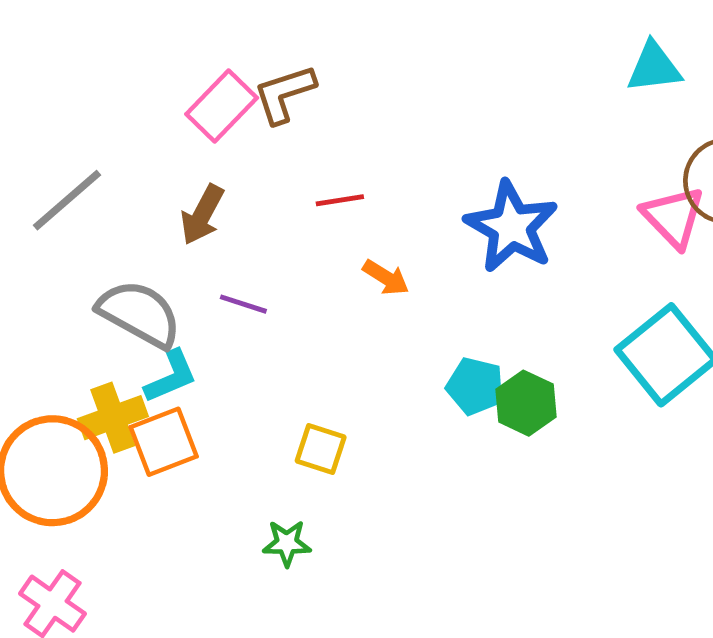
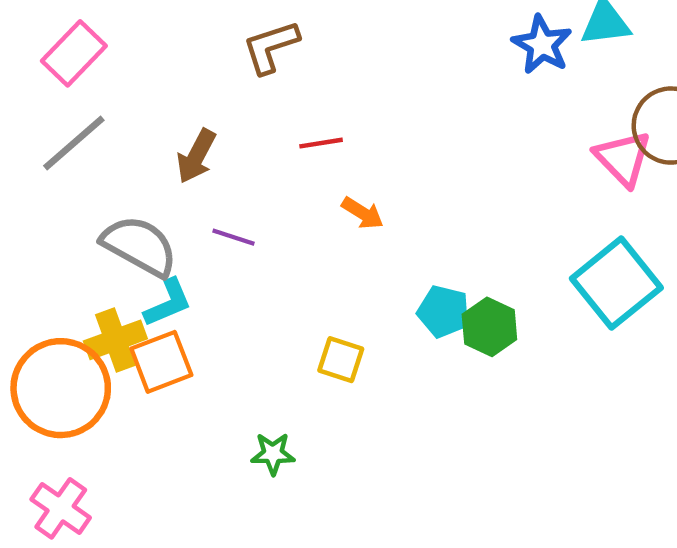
pink rectangle: (222, 106) -> (74, 53), moved
blue star: (511, 227) -> (542, 45), moved, size x0.7
yellow square: (321, 449) -> (341, 360), moved

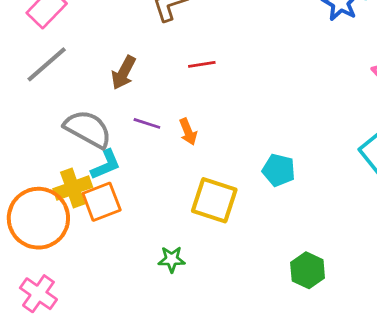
orange arrow: (363, 213) -> (188, 132), moved, turned 36
green hexagon: (489, 327) -> (308, 270), moved
yellow square: (341, 360) -> (214, 200), size x1.6

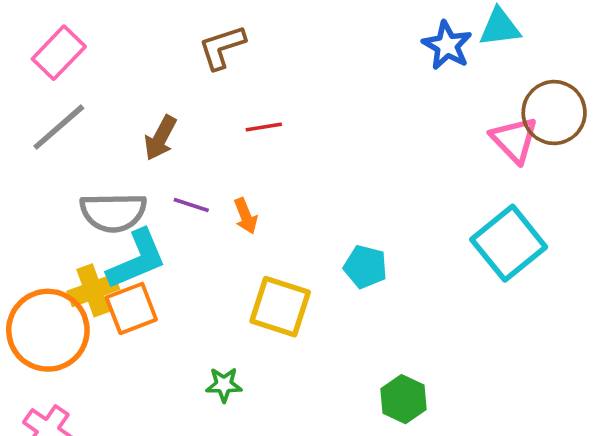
gray semicircle: (88, 129) -> (113, 212), turned 150
cyan L-shape: (106, 165) -> (137, 259), size x1.5

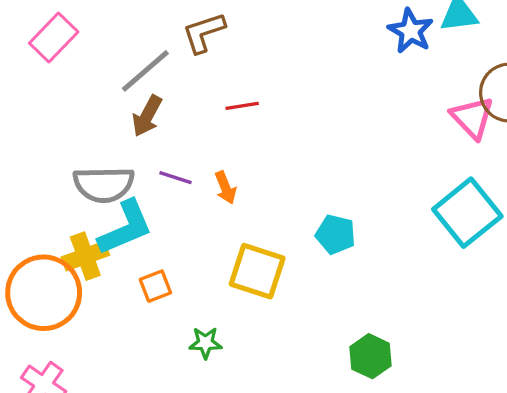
gray line: (59, 127) -> (145, 71), moved
orange square: (131, 308) -> (155, 286), moved, size x0.7

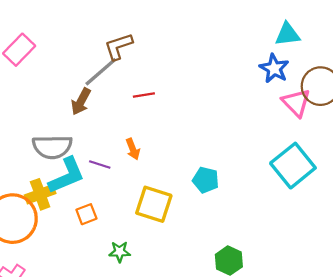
blue star: (411, 31) -> (274, 68), moved
gray line: (145, 71) -> (101, 72), moved
purple line: (175, 178) -> (100, 164), moved

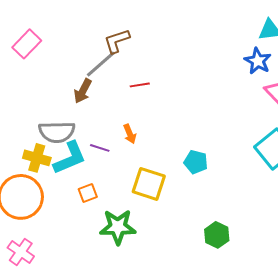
yellow cross: (40, 194) -> (37, 158), moved, turned 36
green star: (120, 252) -> (118, 227), size x1.8

